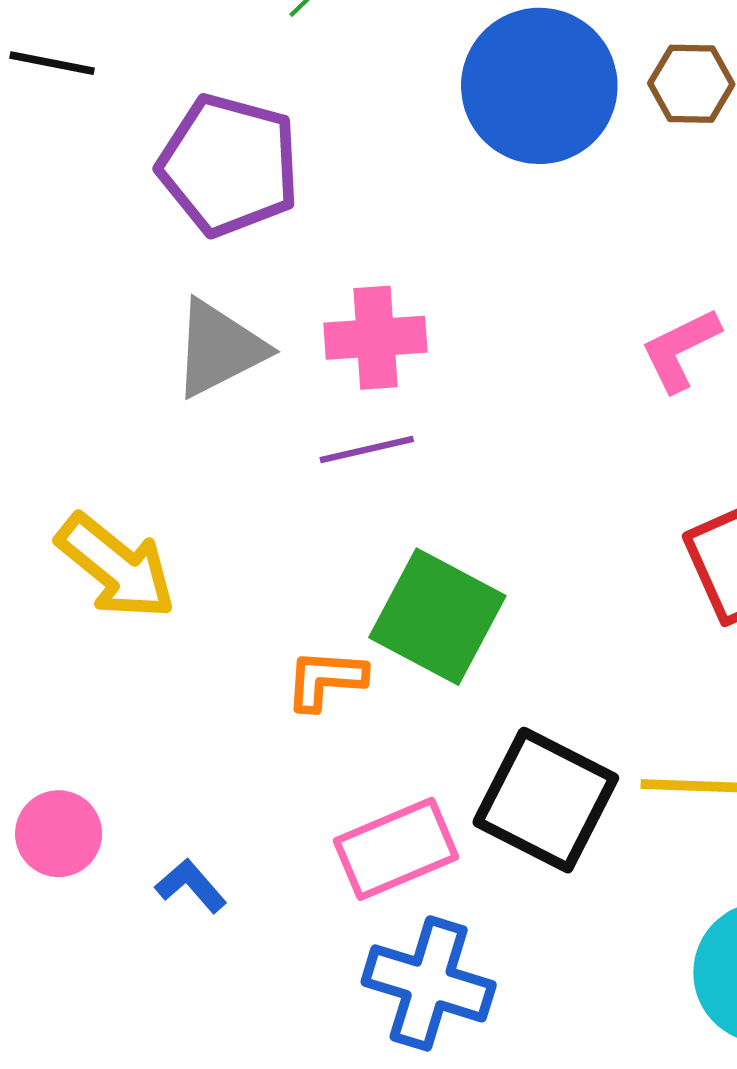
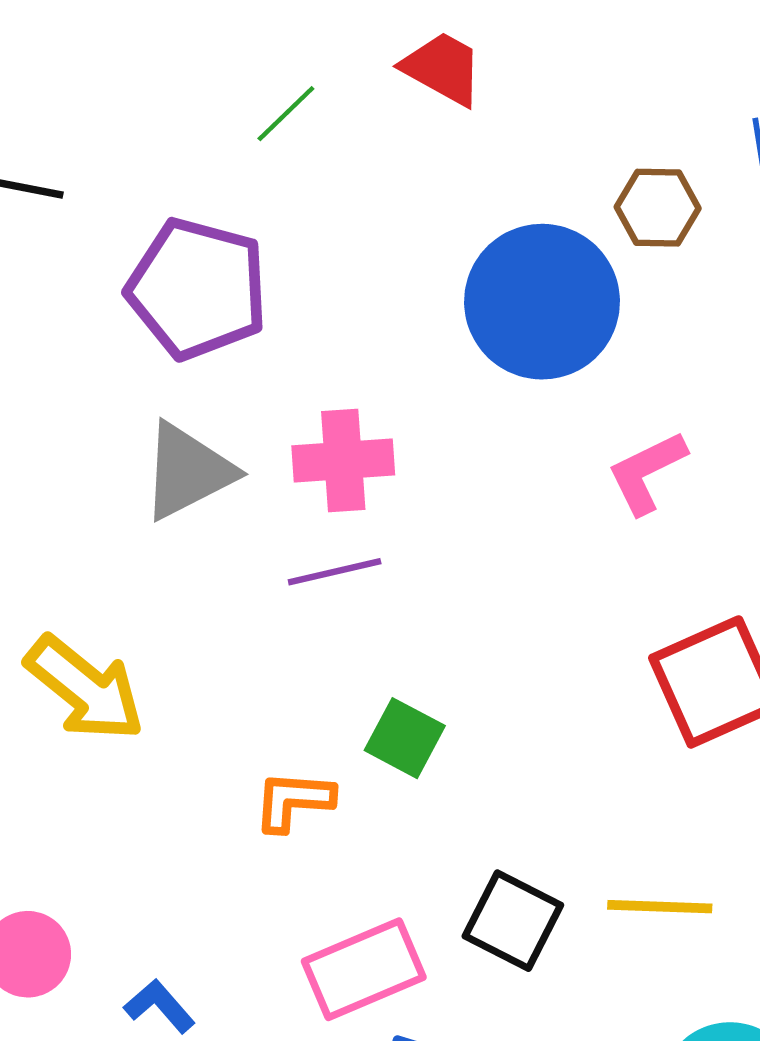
blue circle: (539, 86) -> (542, 302), moved
green square: (437, 617) -> (405, 738), size x0.6
black square: (546, 800) -> (513, 921), size x0.7

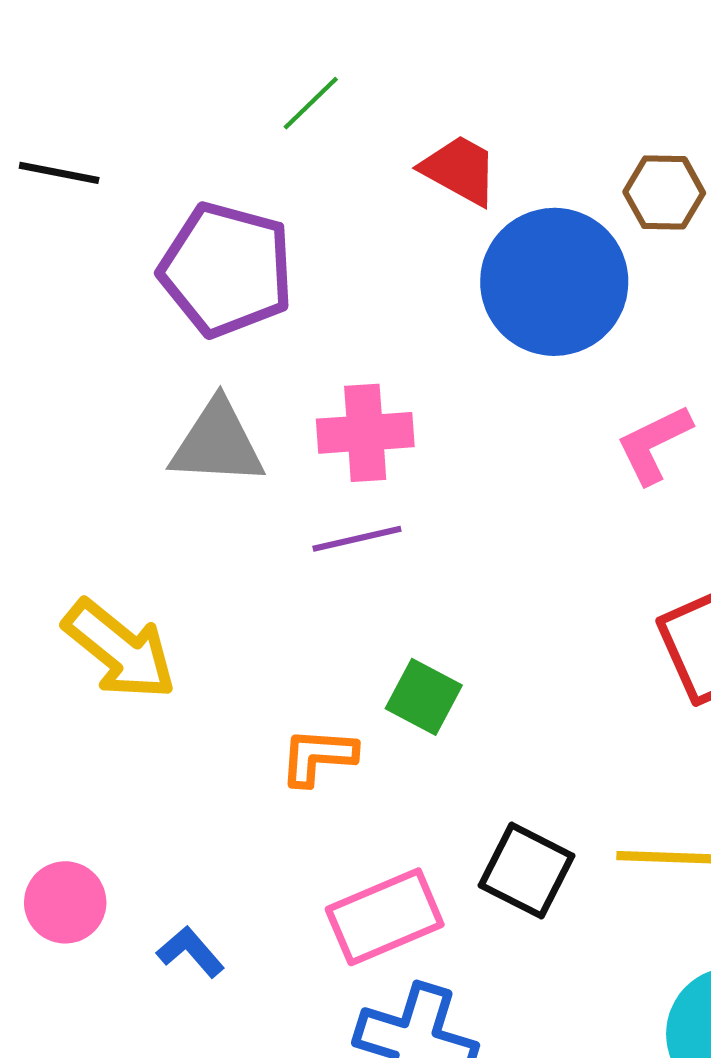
red trapezoid: (443, 68) -> (460, 170), moved
gray triangle: (188, 471) -> (217, 443), turned 30

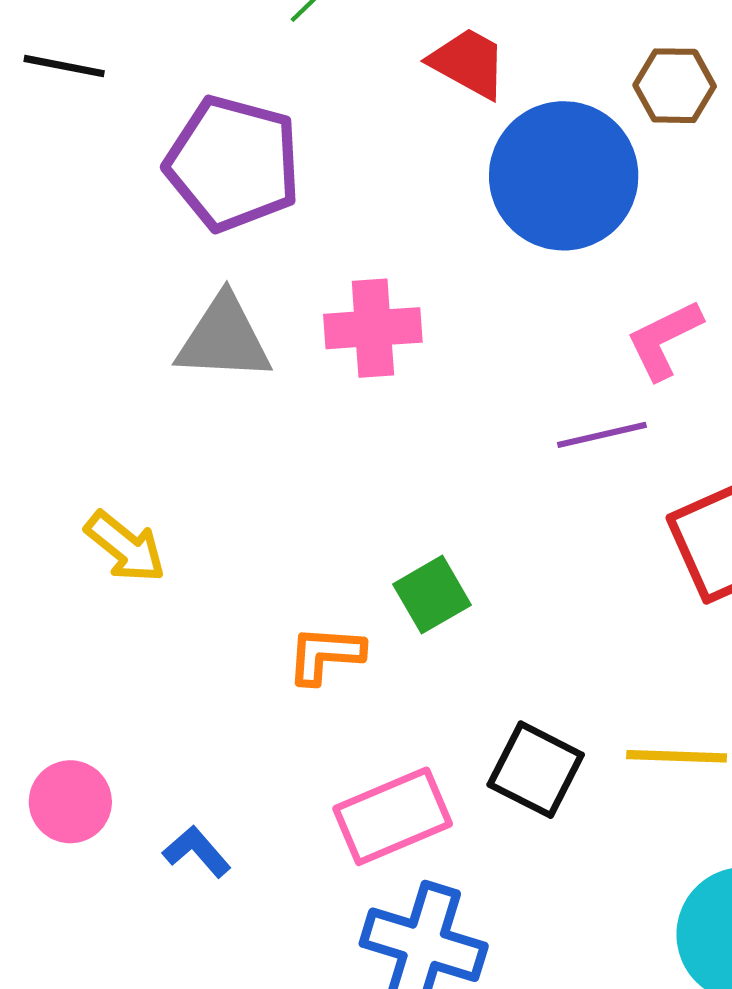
purple line: (357, 539) -> (602, 435), moved
yellow arrow: (120, 650) -> (125, 547), size x0.7
green square: (424, 697) -> (432, 595), turned 32

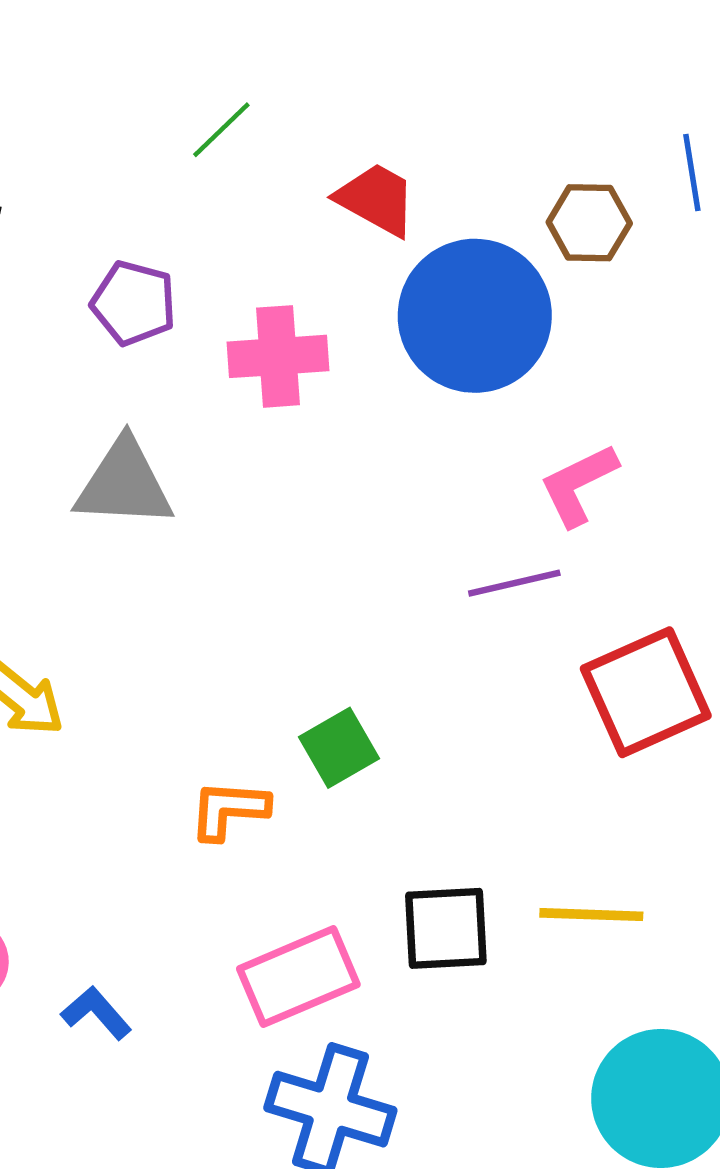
purple pentagon: (233, 163) -> (134, 303), size x0.6
pink cross: (373, 328) -> (278, 356), moved
black square: (536, 770) -> (446, 928), turned -30

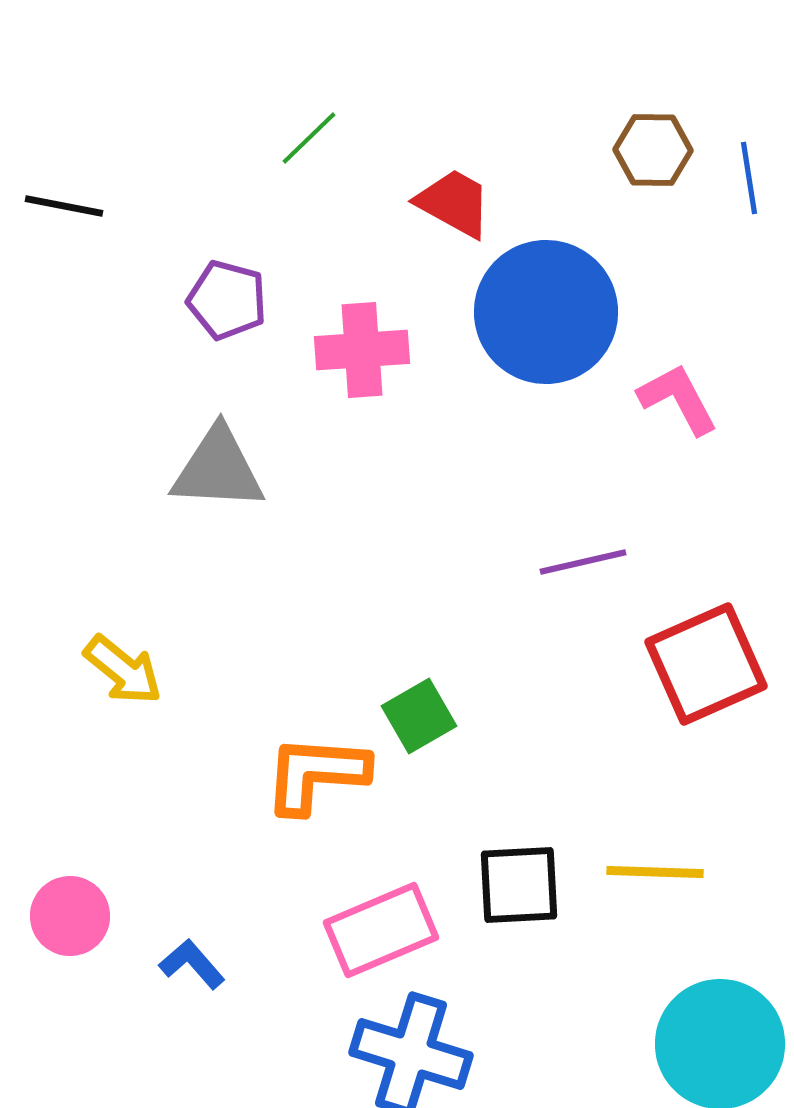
brown hexagon: (589, 223) -> (653, 150), moved
pink L-shape: (578, 485) -> (678, 399), moved, turned 88
orange L-shape: (229, 810) -> (316, 774), size x1.4

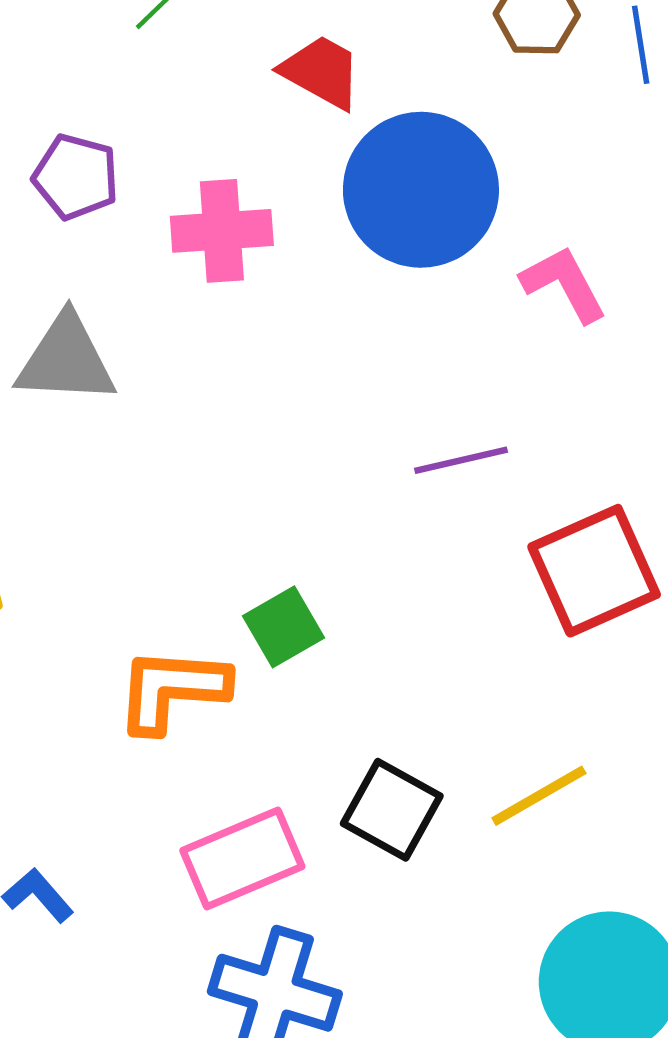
yellow line: (655, 872) -> (539, 796), turned -32
black square: (519, 885) -> (392, 810), turned 32

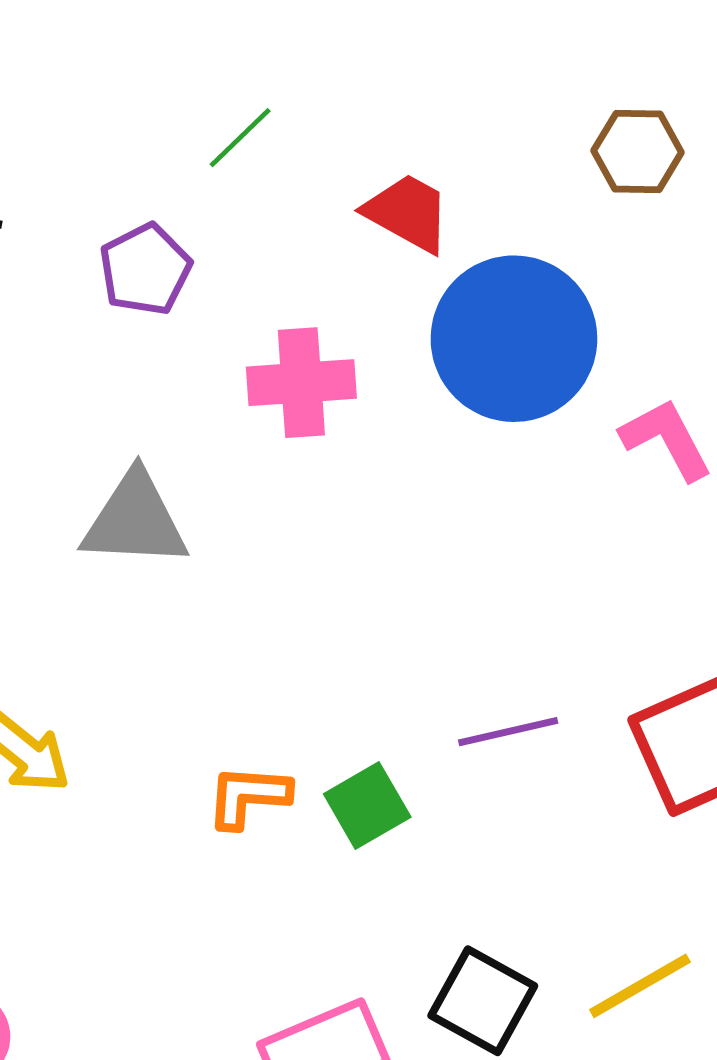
purple pentagon: (76, 177) -> (145, 269), moved, turned 30
purple line: (461, 460) -> (508, 732), moved
orange L-shape: (172, 690) -> (248, 796), moved, size x0.7

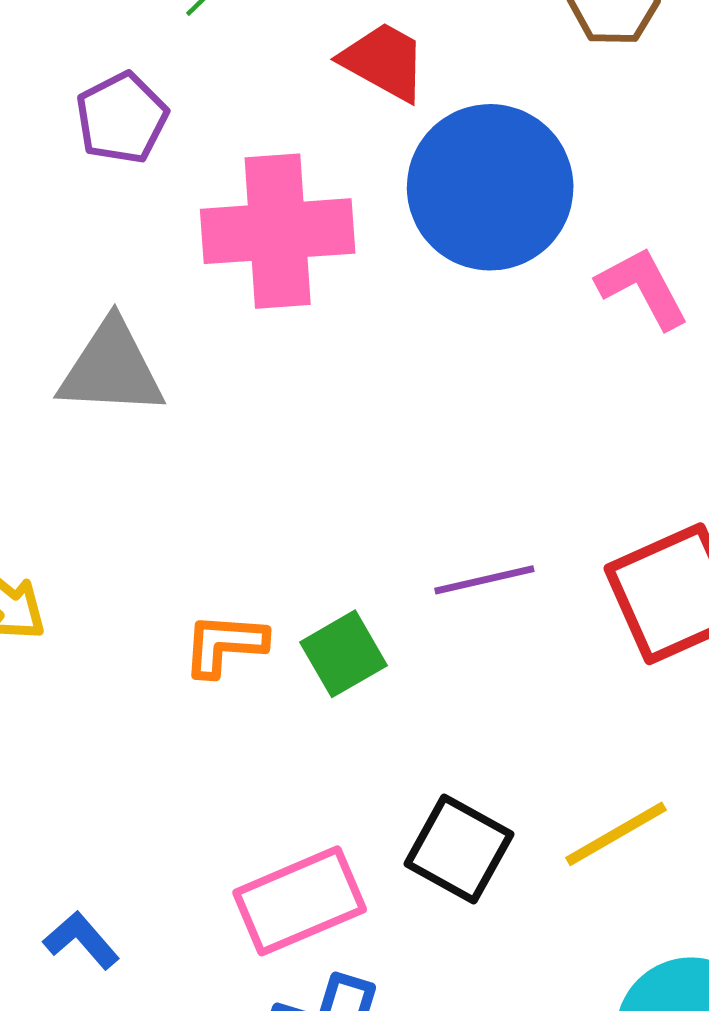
pink cross: (301, 383) -> (278, 231), size x1.4

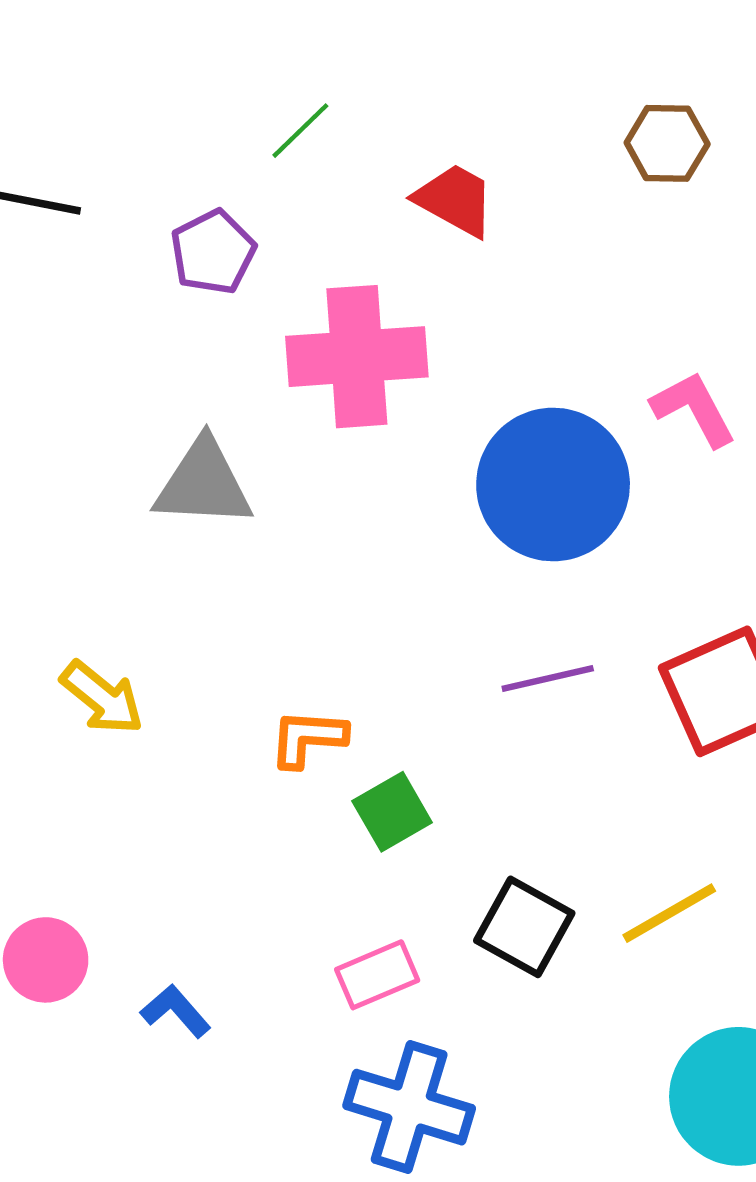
blue circle: (490, 187) -> (553, 484), moved
green square: (343, 654) -> (392, 812), moved
pink rectangle: (300, 901) -> (377, 975), size x0.7

